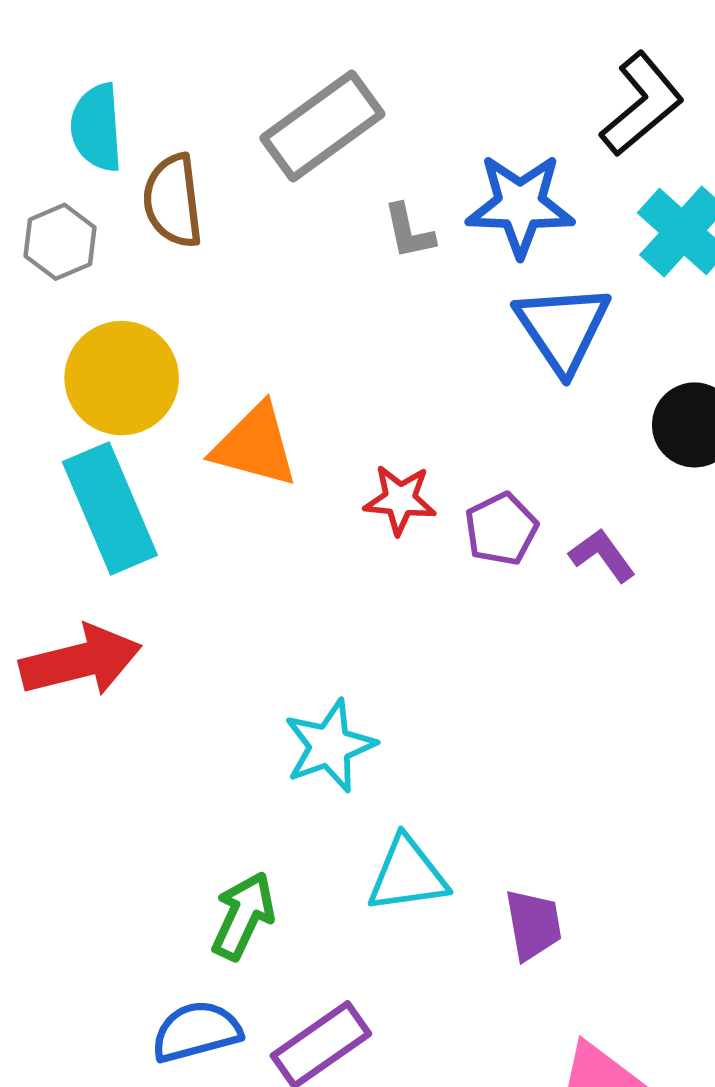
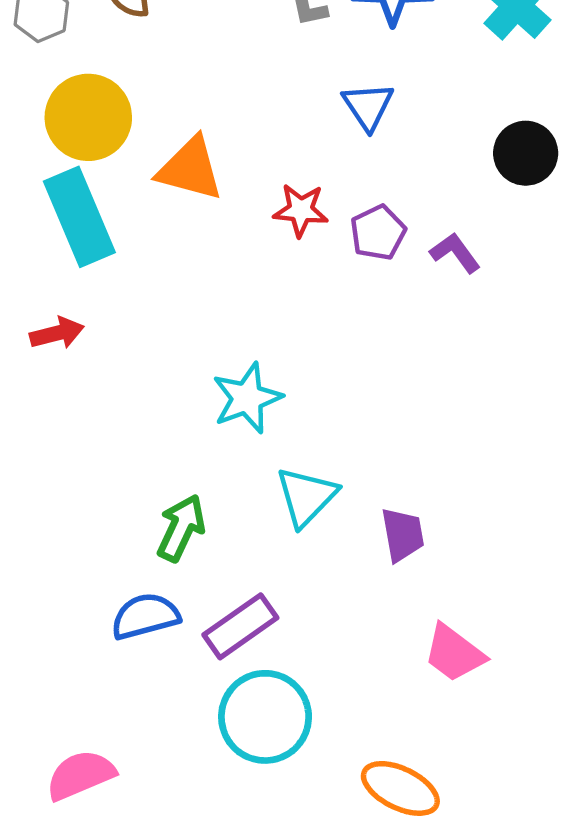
blue triangle: (563, 328) -> (368, 106), moved, size x0.7
red arrow: (81, 661) -> (57, 333), size x0.6
cyan triangle: (407, 875) -> (306, 497), turned -38

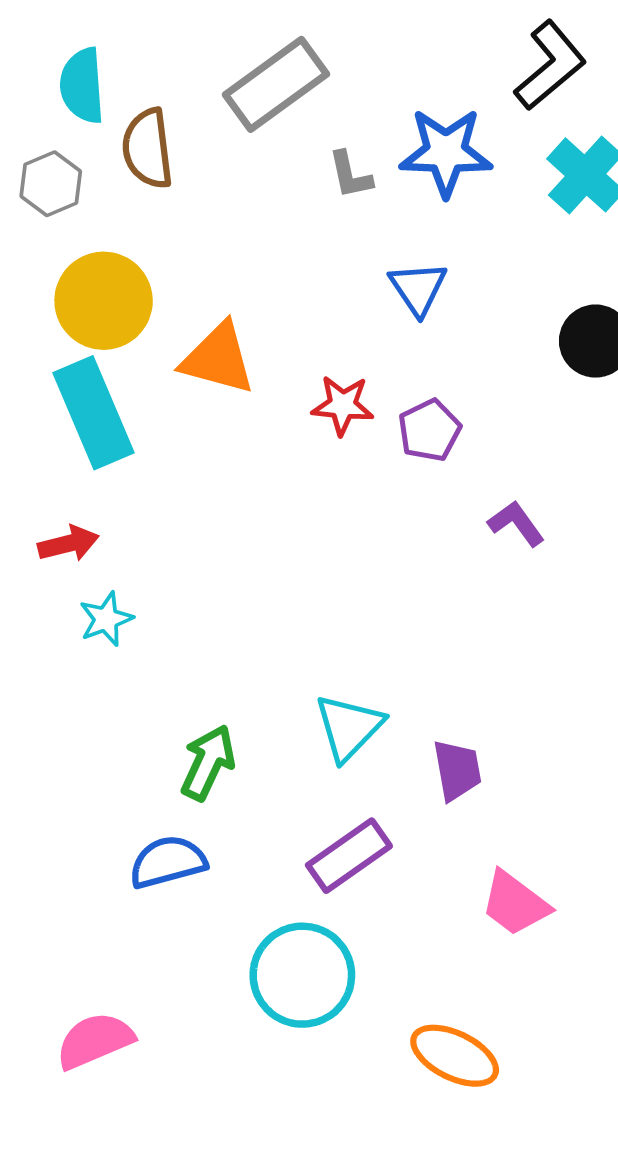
purple L-shape: (455, 253) -> (516, 523), moved
cyan star: (247, 398) -> (106, 619), moved, size x0.7
purple rectangle: (240, 626) -> (349, 856), moved

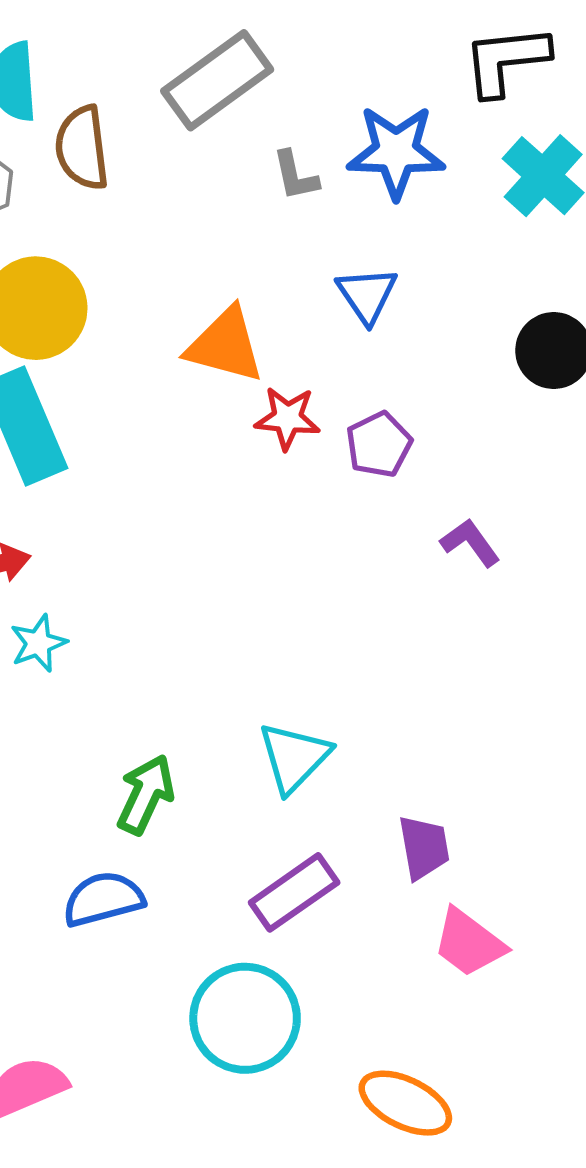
black L-shape: (550, 65) -> (506, 60), turned -146
orange triangle: (218, 359) -> (225, 345), moved
purple trapezoid: (457, 770) -> (424, 847), moved

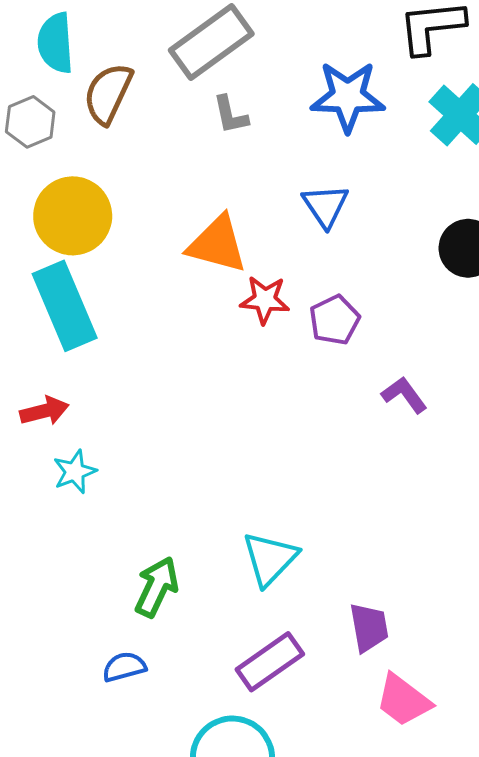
brown semicircle: (82, 148) -> (108, 94), turned 32
gray L-shape: (295, 176) -> (230, 115), moved
blue semicircle: (103, 899) -> (124, 667), size x0.7

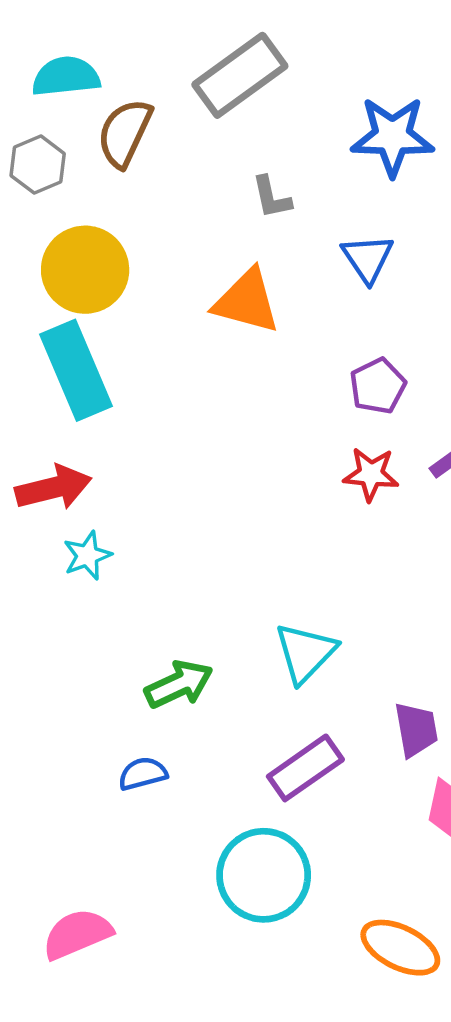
cyan semicircle: (55, 43) -> (66, 76), turned 88
gray L-shape: (230, 115) -> (272, 197), moved
red star: (265, 300) -> (371, 474), moved
red arrow: (44, 411) -> (53, 488), size x1.4
green arrow: (157, 587) -> (179, 684), turned 40

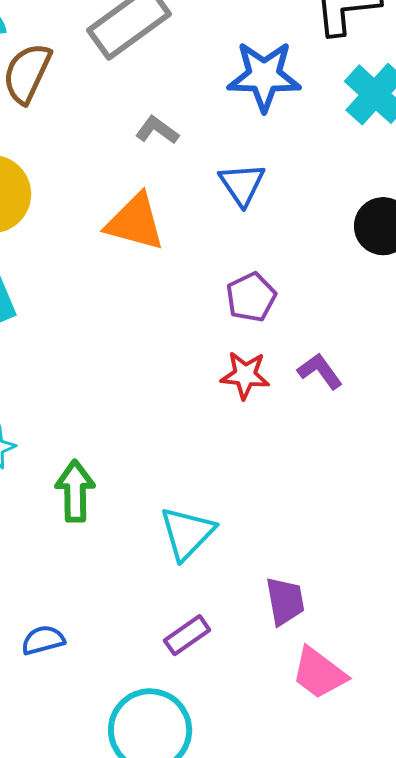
gray L-shape: (272, 197) -> (157, 130), turned 138
green arrow: (179, 684) -> (75, 491), moved, turned -66
purple rectangle: (305, 768) -> (187, 635), size x0.7

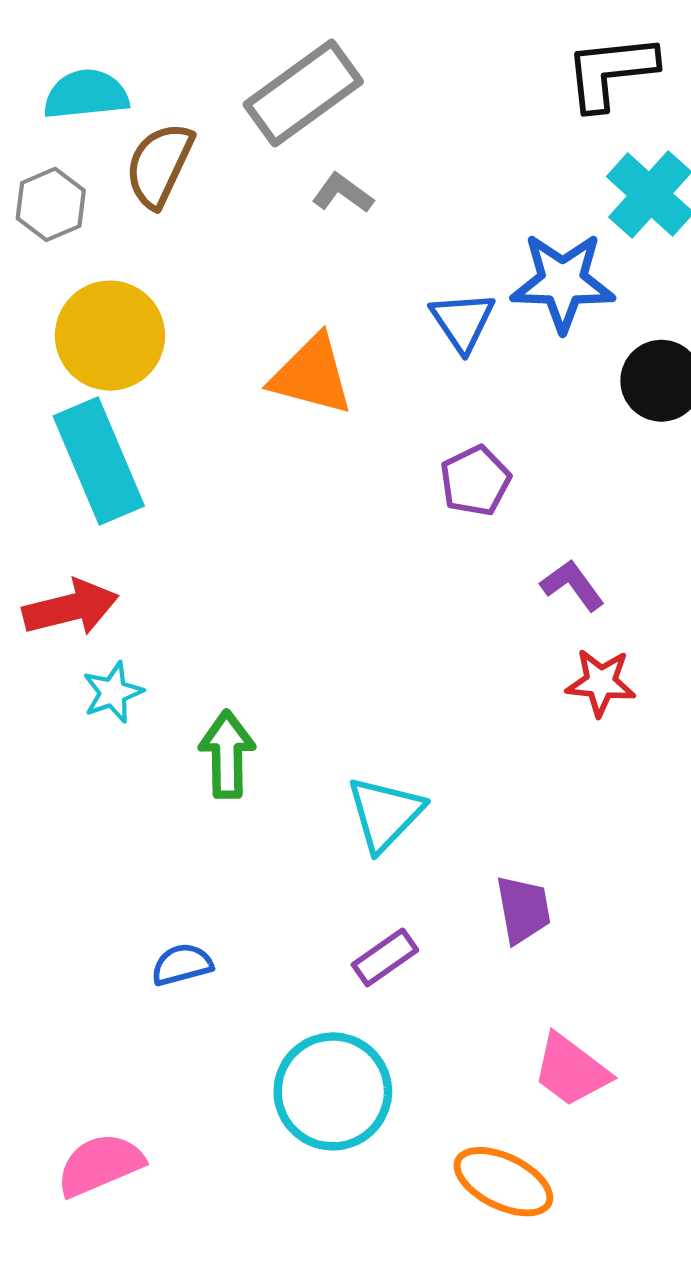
blue star: (264, 76) -> (563, 282), moved
gray L-shape: (157, 130) -> (343, 193), moved
red star: (245, 375) -> (601, 682), moved
pink trapezoid: (319, 673) -> (571, 1070), moved

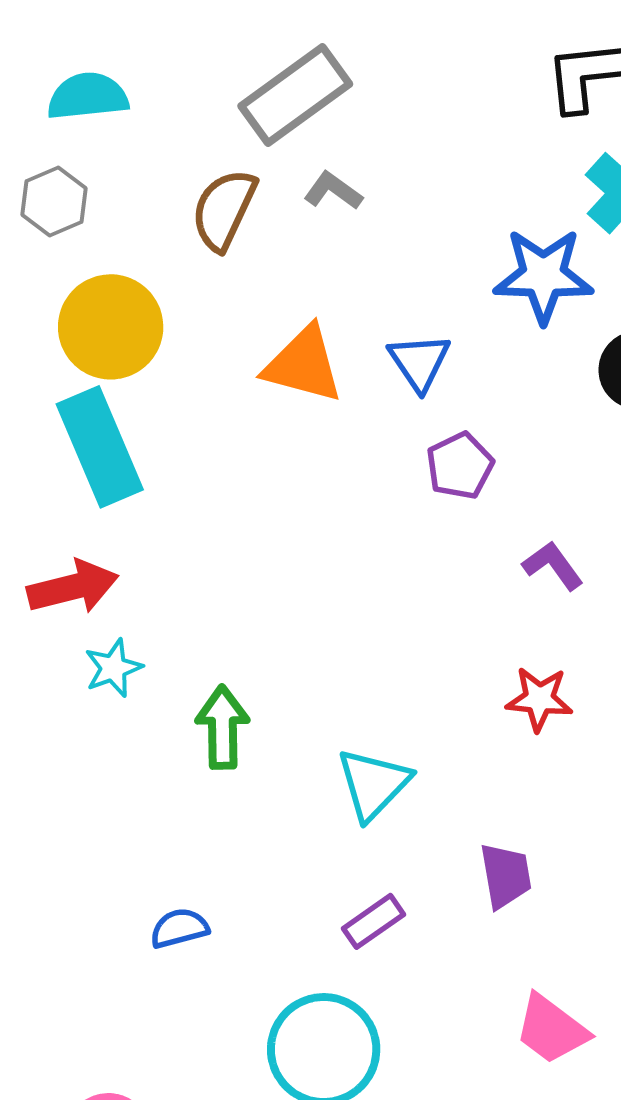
brown semicircle: (159, 165) -> (224, 210), moved
blue triangle: (463, 321) -> (419, 362), moved
red star: (601, 682) -> (539, 699), moved

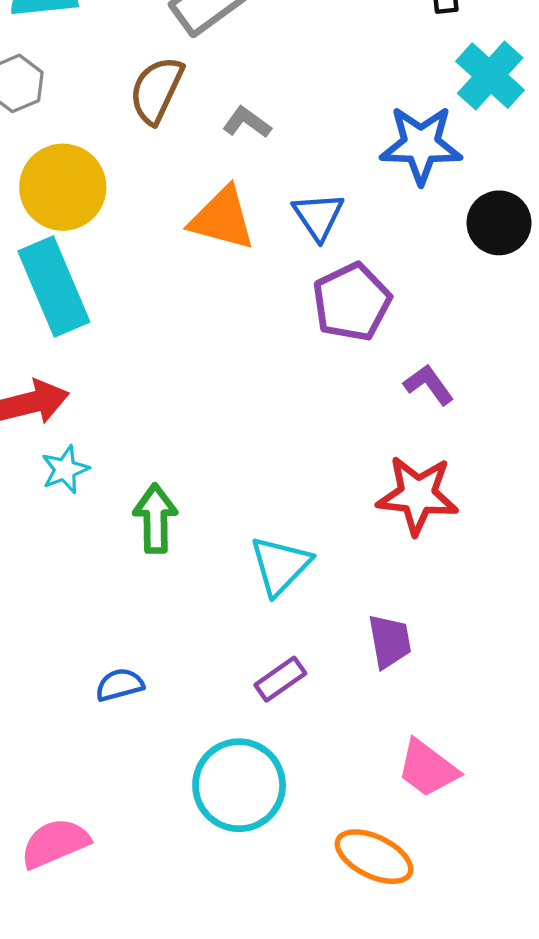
gray L-shape: (333, 191) -> (247, 122), moved
purple pentagon: (460, 466) -> (352, 302), size x1.4
red star: (539, 699) -> (418, 495), size x1.5

